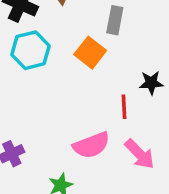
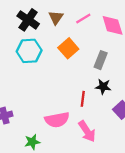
gray rectangle: (115, 20) -> (101, 60), moved
orange square: (90, 53) -> (68, 48), moved

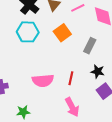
black star: (103, 87) -> (98, 71), moved
pink semicircle: (57, 120) -> (43, 81), moved

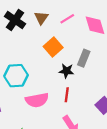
cyan hexagon: (28, 32) -> (16, 76), moved
black star: (98, 71) -> (66, 71), moved

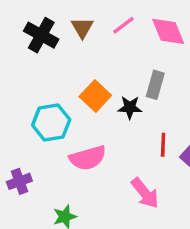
orange square: (53, 47) -> (95, 96), moved
red line: (67, 95) -> (163, 145), moved

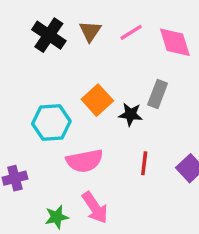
red line: (163, 145) -> (144, 163), moved
pink arrow: (145, 193) -> (95, 208), moved

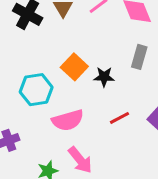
gray rectangle: (158, 94) -> (139, 57), moved
red line: (144, 163) -> (119, 118), turned 60

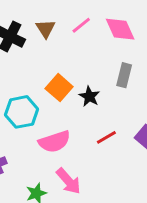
black star: (104, 77) -> (89, 96), turned 30

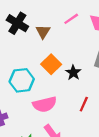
brown triangle: (46, 29) -> (43, 32), moved
red line: (106, 137) -> (84, 104), turned -40

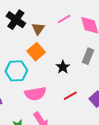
orange square: (51, 64) -> (36, 52), moved
red line: (84, 104) -> (70, 96), turned 32

